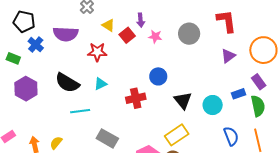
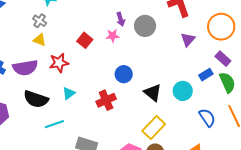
purple arrow: (141, 20) -> (121, 19), moved
yellow triangle: (108, 25) -> (40, 40), moved
purple semicircle: (66, 34) -> (25, 68), moved

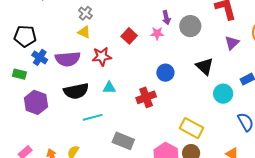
cyan triangle: (69, 93) -> (109, 88), turned 32
black triangle: (153, 93) -> (205, 66), moved
black semicircle: (36, 99) -> (76, 91), turned -35
yellow rectangle: (154, 128) -> (191, 128), turned 70

